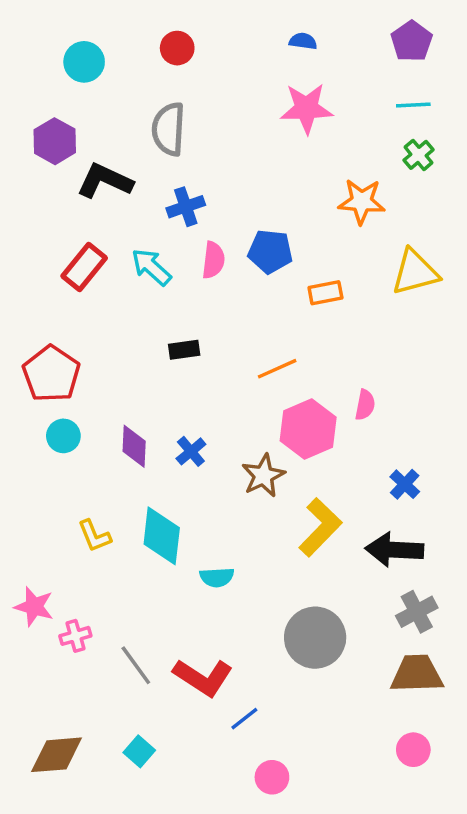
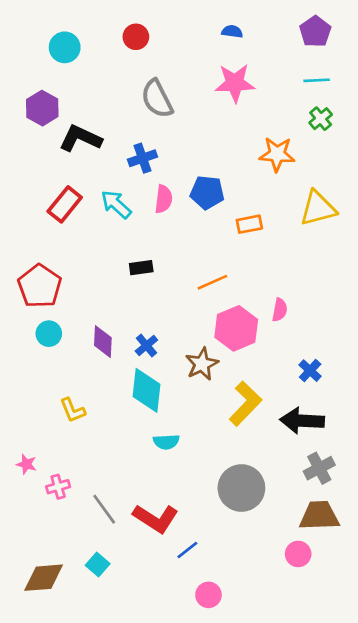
gray semicircle: (169, 129) -> (157, 99), moved, turned -30
cyan diamond: (162, 536) -> (146, 390), moved
pink star: (34, 607) -> (26, 464), size x0.7
pink circle: (413, 750) -> (298, 554), moved
cyan square: (139, 751) -> (98, 565), moved

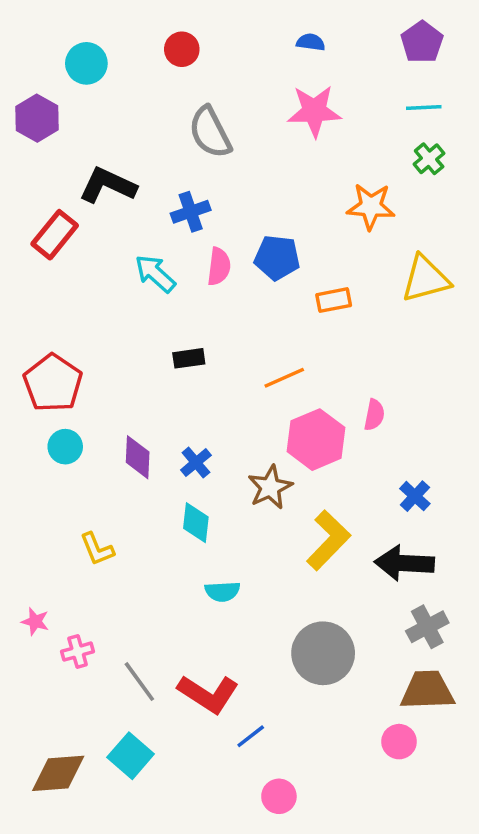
purple hexagon: (42, 108) -> (37, 118), moved
red rectangle: (65, 204) -> (55, 235), moved
cyan diamond: (146, 390) -> (196, 523), size x0.7
cyan square: (98, 565) -> (131, 756), size x1.4

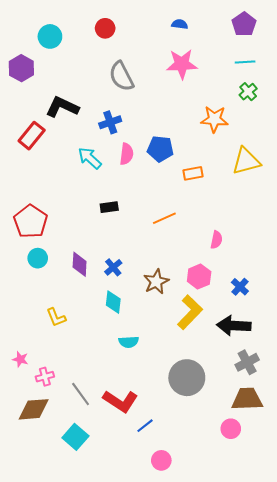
pink hexagon: (316, 440) -> (199, 277), moved, size x0.7
brown diamond: (58, 773) -> (34, 409), moved

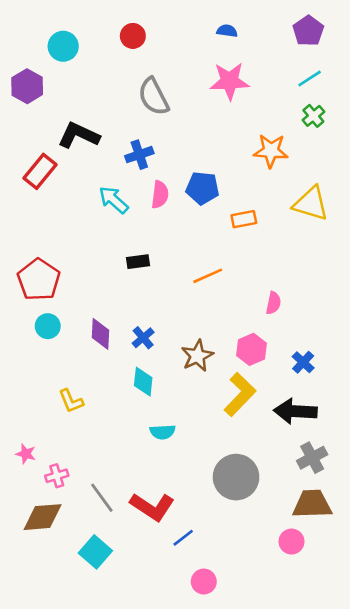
cyan line: (245, 62) -> (310, 79), turned -30
yellow triangle: (246, 161) -> (311, 204), turned 32

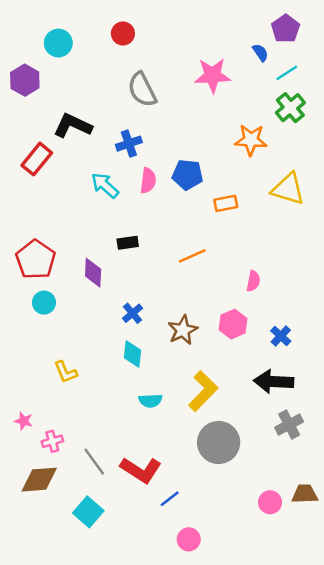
blue semicircle: (227, 31) -> (260, 53), moved, turned 48
green cross: (313, 116) -> (290, 108), size x1.4
purple diamond: (101, 334) -> (93, 273), moved
yellow L-shape: (240, 395) -> (203, 391), moved
brown trapezoid: (312, 504) -> (305, 494), moved, size x0.7

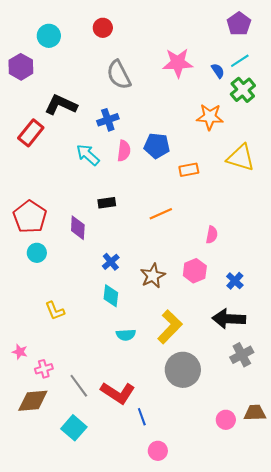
blue semicircle: (260, 53) -> (218, 71), moved
blue line: (170, 499) -> (142, 417), turned -72

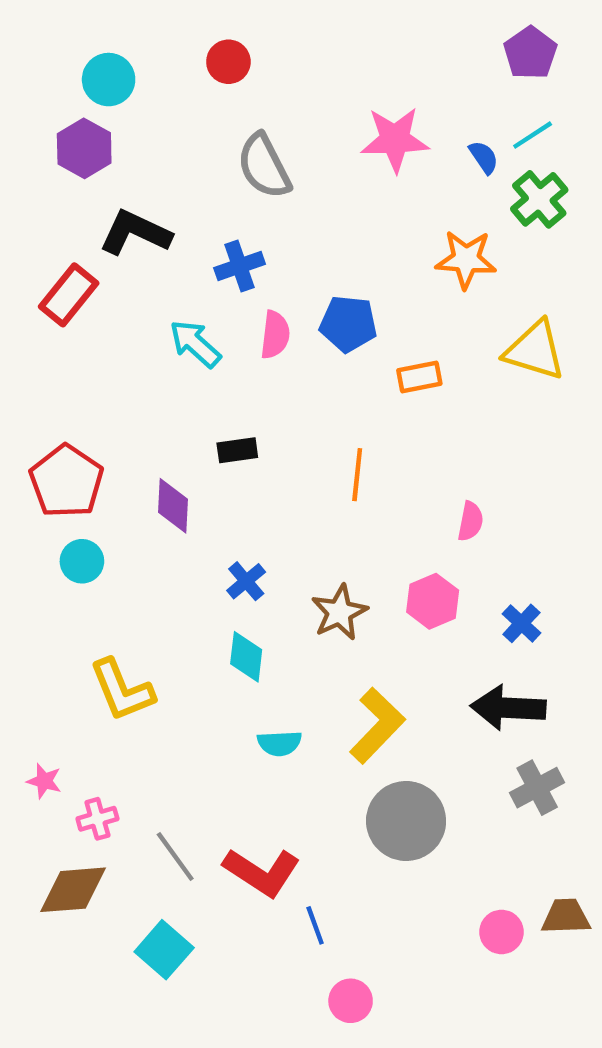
purple hexagon: (21, 67) -> (84, 148), moved
orange line: (161, 214) -> (357, 475), turned -60
yellow L-shape: (55, 311) -> (122, 690), size x1.5

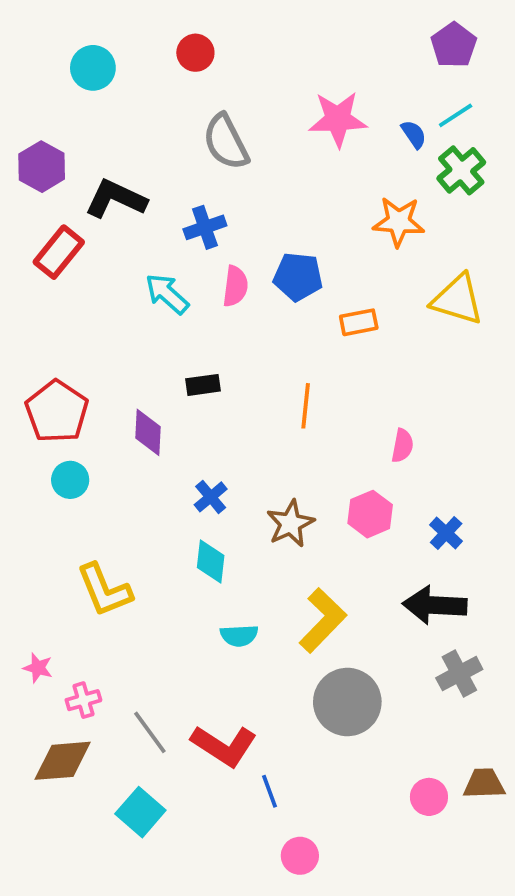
purple hexagon: (84, 148) -> (42, 167), moved

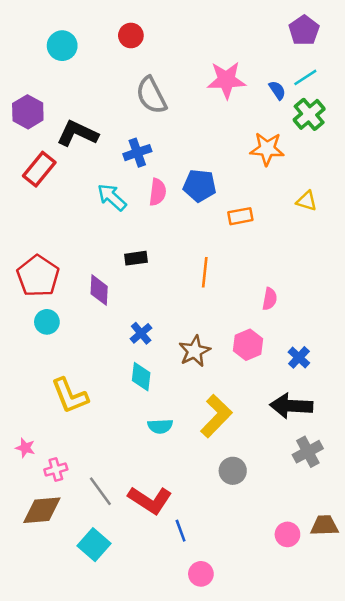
yellow triangle: (457, 299) -> (307, 201), size x0.6
gray circle: (347, 702) -> (233, 471), size x0.6

